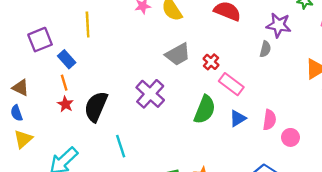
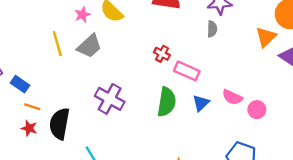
yellow line: (88, 25) -> (57, 44), moved
gray trapezoid: (178, 54) -> (89, 46), moved
orange line: (64, 83) -> (32, 107), moved, turned -42
pink semicircle: (270, 120) -> (232, 97), turned 120

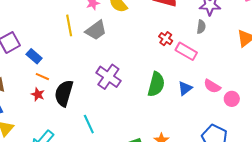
red cross: (162, 54) -> (166, 39), moved
pink rectangle: (187, 71) -> (186, 51), moved

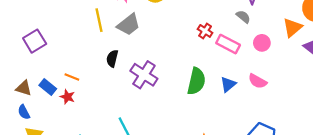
gray semicircle: (201, 27) -> (243, 17), turned -56
blue rectangle: (34, 56) -> (48, 87), moved
black semicircle: (64, 93) -> (112, 58), moved, size x0.6
pink circle: (232, 99) -> (262, 43), moved

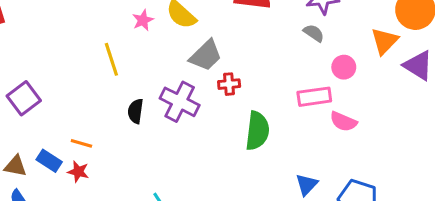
gray trapezoid: (129, 25) -> (206, 55), moved
red cross: (205, 31) -> (229, 84), moved, turned -32
pink rectangle: (228, 44) -> (314, 97), moved, turned -30
purple cross: (144, 75) -> (180, 102), moved
blue triangle: (228, 84) -> (307, 185), moved

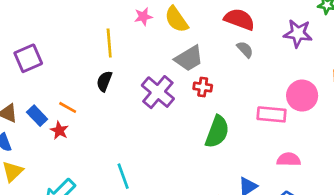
gray semicircle: (314, 33) -> (245, 49), moved
pink circle: (344, 67) -> (302, 96), size x1.5
black semicircle: (136, 111) -> (104, 81), moved
pink semicircle: (343, 122) -> (289, 159), moved, turned 145

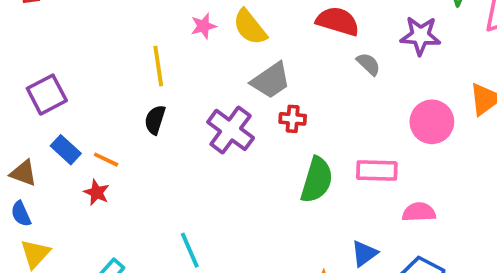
gray semicircle: (245, 49) -> (368, 64), moved
pink rectangle: (272, 114) -> (377, 171), moved
blue rectangle: (37, 116) -> (66, 150), moved

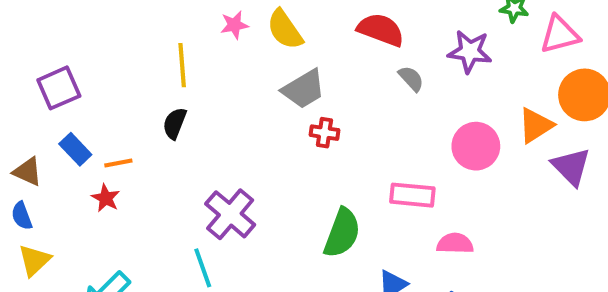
purple cross: (231, 130) -> (230, 214), moved
orange line: (106, 160) -> (118, 163), turned -40
green semicircle: (317, 180) -> (342, 233), moved

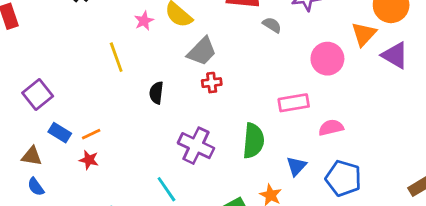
black semicircle: (175, 123) -> (156, 93), moved
red cross: (324, 133) -> (212, 83), moved
purple cross: (230, 214) -> (196, 146), moved

